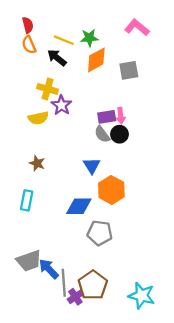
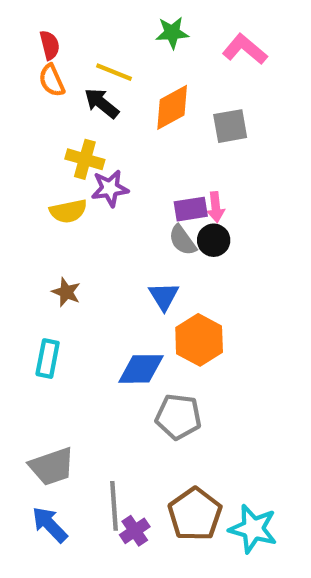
green star: (89, 38) -> (172, 33), moved
purple star: (61, 105) -> (110, 188), turned 30
blue arrow: (49, 269) -> (50, 525), moved
brown pentagon: (93, 285) -> (195, 514), moved

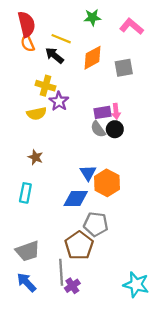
red semicircle: (50, 45) -> (26, 24), size x1.6
purple star: (110, 188) -> (59, 101), turned -30
blue triangle: (164, 296) -> (88, 173), moved
brown pentagon: (195, 514) -> (79, 245), moved

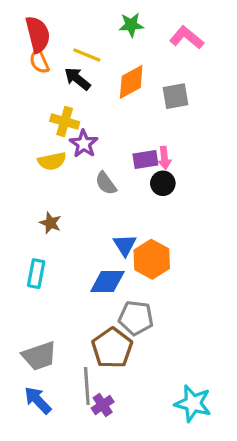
gray semicircle: (98, 129) -> (106, 183), moved

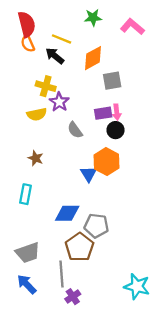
gray square: (176, 96) -> (112, 81), moved
orange hexagon: (152, 259) -> (107, 162), moved
blue diamond: (107, 281) -> (67, 213), moved
purple cross: (103, 405) -> (73, 297), moved

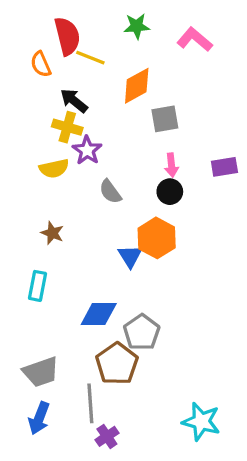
red semicircle: (27, 24) -> (67, 36), moved
black arrow: (55, 56) -> (74, 101), moved
purple rectangle: (103, 113) -> (224, 167), moved
gray pentagon: (96, 226) -> (142, 332), turned 30
blue arrow: (27, 284) -> (39, 418), turned -115

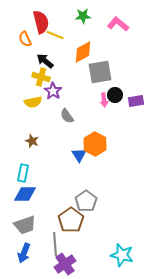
gray square: (165, 119) -> (100, 72), size x1.4
black circle: (170, 192) -> (115, 95), moved
blue diamond: (99, 314) -> (25, 194), moved
purple cross: (107, 436) -> (65, 264), size x1.5

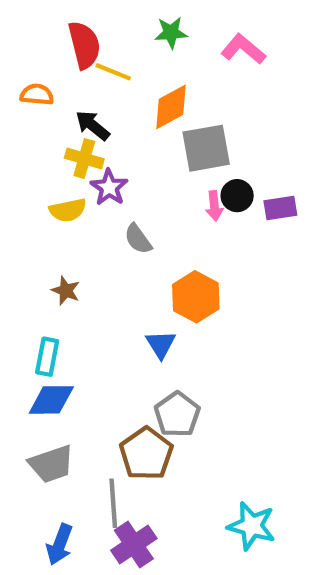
orange semicircle: (25, 39) -> (37, 95), moved, turned 119
blue triangle: (79, 155) -> (161, 344), moved
blue arrow: (24, 253) -> (60, 544), moved

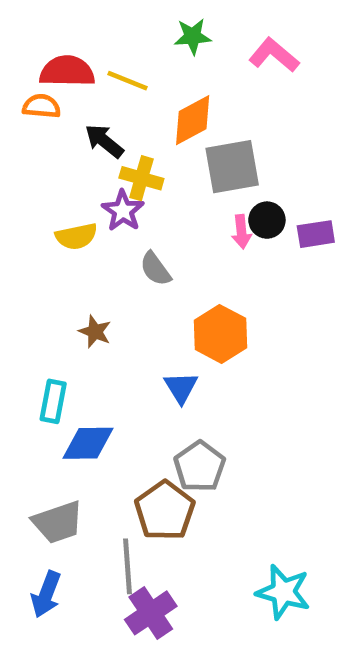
red semicircle: (84, 45) -> (67, 71), moved, turned -75
yellow cross: (84, 158) -> (141, 178), moved
brown star: (66, 291) -> (95, 332), moved
blue diamond: (51, 400) -> (88, 443), moved
blue arrow: (60, 544) -> (46, 594), moved

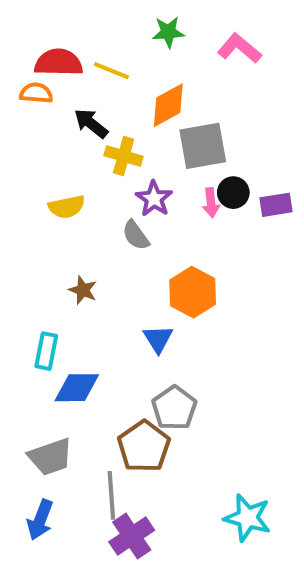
purple star: (123, 211) -> (154, 199), moved

